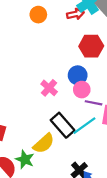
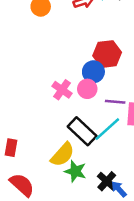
red hexagon: (91, 46) -> (107, 54), moved
pink circle: (82, 90) -> (87, 89), moved
green star: (25, 159) -> (75, 171), moved

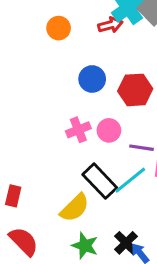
blue circle: (93, 72) -> (92, 79), moved
pink cross: (62, 90) -> (78, 130), turned 30
green star: (75, 171) -> (85, 246), moved

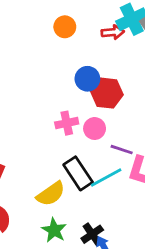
red hexagon: (135, 90) -> (107, 93), moved

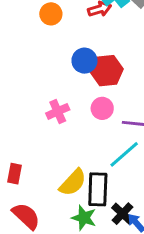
pink cross: (67, 123) -> (58, 111), moved
black rectangle: (78, 173) -> (98, 189), moved, turned 48

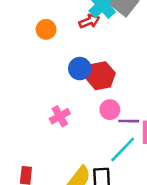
pink circle: (102, 108) -> (110, 110), moved

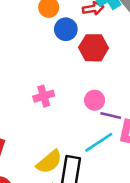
blue circle: (80, 69) -> (66, 29), moved
red hexagon: (101, 76) -> (94, 48), moved

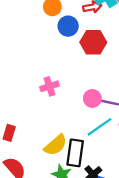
pink circle: (95, 100) -> (92, 98), moved

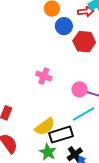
pink cross: (49, 86) -> (44, 76), turned 35
black rectangle: (75, 153) -> (61, 135), turned 60

